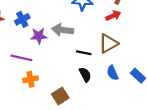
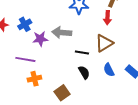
red arrow: (113, 16) -> (107, 18), turned 120

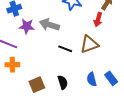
blue semicircle: (109, 70) -> (92, 79), moved
black semicircle: (84, 72) -> (63, 82), moved

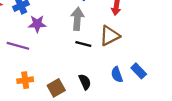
gray arrow: (49, 25) -> (77, 19), moved, turned 84
orange cross: (12, 65) -> (25, 80), moved

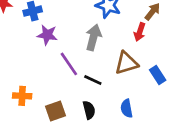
black line: (83, 44) -> (93, 80), moved
purple line: (18, 46) -> (69, 64), moved, turned 30
blue rectangle: (139, 71) -> (158, 75), moved

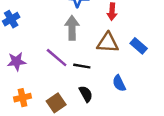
purple star: (47, 35) -> (17, 61), moved
brown triangle: (126, 63) -> (108, 43), turned 35

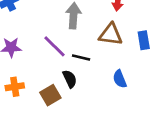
blue rectangle: (139, 46) -> (144, 40), turned 35
black semicircle: (86, 94) -> (70, 79), moved

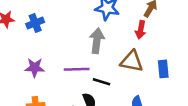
purple line: (54, 46) -> (77, 69), turned -50

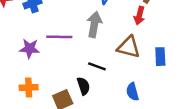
purple line: (77, 69) -> (59, 37), moved

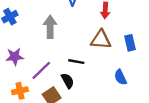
gray arrow: (94, 24) -> (50, 27), moved
purple line: (59, 37) -> (41, 70), moved, turned -35
blue semicircle: (132, 92) -> (120, 77), moved

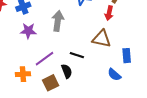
blue rectangle: (130, 43) -> (127, 56), moved
purple star: (15, 57) -> (28, 31), moved
blue semicircle: (120, 77) -> (114, 75), turned -32

